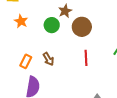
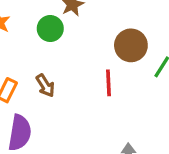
brown circle: (82, 27) -> (131, 45), moved

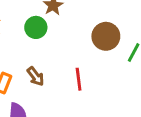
red line: (108, 83) -> (79, 79), moved

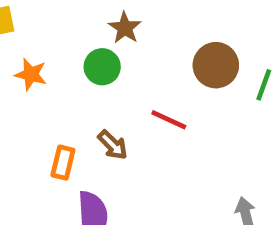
red line: (79, 79) -> (169, 120), moved, turned -50

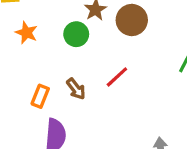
brown circle: (216, 65) -> (132, 20), moved
red line: (169, 120) -> (117, 77), turned -75

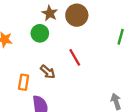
red line: (117, 77) -> (75, 57), turned -66

